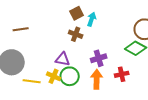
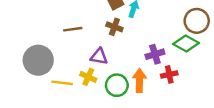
brown line: (21, 29) -> (73, 29), moved
purple cross: (99, 58) -> (155, 54), moved
green circle: (70, 76) -> (117, 85), moved

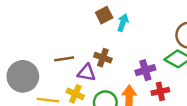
brown cross: (114, 27) -> (103, 58), moved
brown line: (73, 29) -> (64, 59), moved

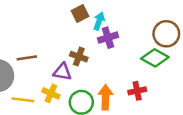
brown line: (64, 59) -> (27, 58), moved
purple cross: (145, 70) -> (108, 38), moved

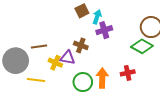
yellow cross: (51, 93) -> (55, 63), moved

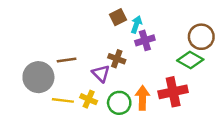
purple triangle: (68, 58) -> (101, 73), turned 35
yellow cross: (55, 63) -> (89, 99), moved
red cross: (128, 73) -> (173, 92), size x1.6

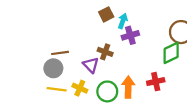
green diamond: (190, 60) -> (171, 53), turned -55
gray circle: (38, 77) -> (53, 68), moved, size x0.7
red cross: (173, 92) -> (156, 82), size x0.7

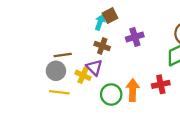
cyan arrow: (123, 21) -> (100, 22), moved
brown cross: (105, 52) -> (102, 46), moved
yellow cross: (80, 88) -> (83, 75), moved

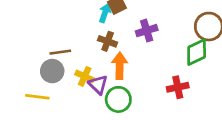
purple triangle: (94, 67) -> (98, 85), moved
orange arrow: (133, 90) -> (120, 66), moved
yellow line: (59, 92) -> (37, 97), moved

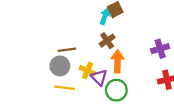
purple cross: (147, 31) -> (160, 49), moved
brown cross: (108, 41) -> (107, 41), turned 35
yellow line: (37, 97) -> (64, 88), moved

